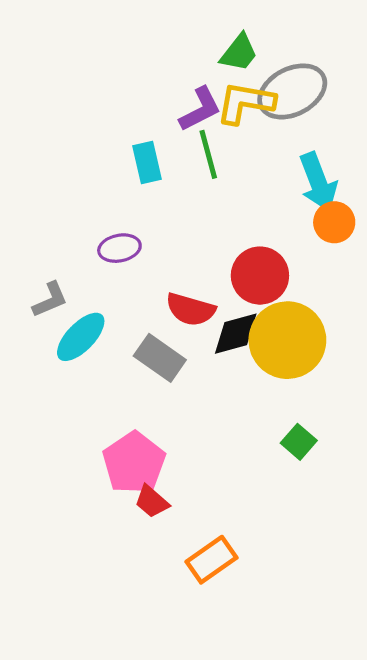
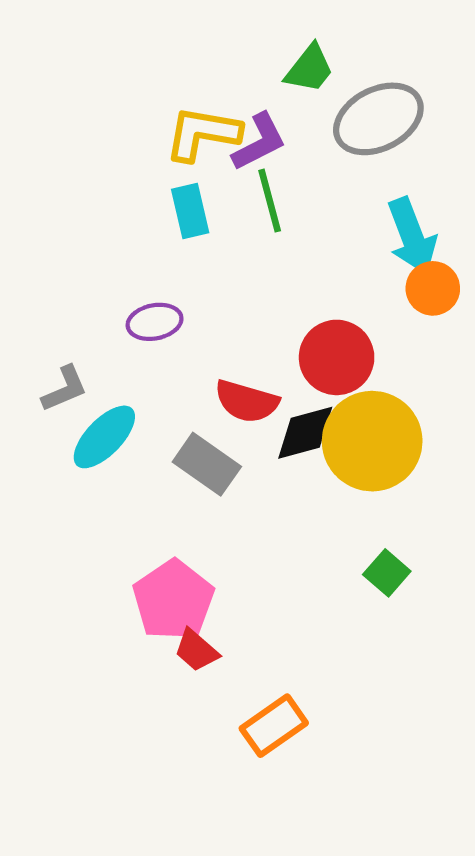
yellow L-shape: (245, 103) -> (203, 134), moved

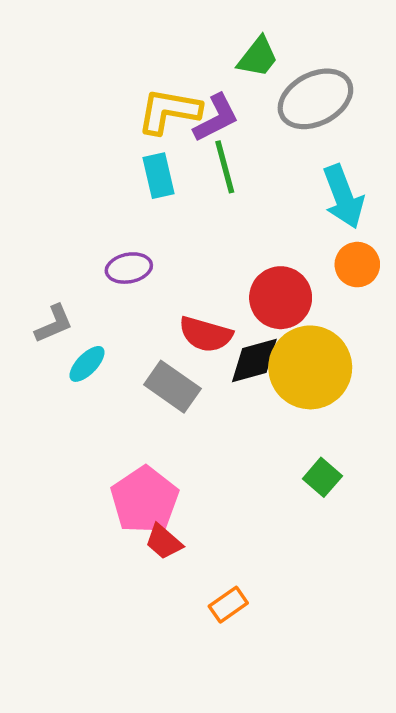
orange circle: (433, 288) -> (357, 265), moved
cyan ellipse: (104, 437) -> (87, 364), size x0.7
orange rectangle: (274, 726) -> (228, 605), size x0.7

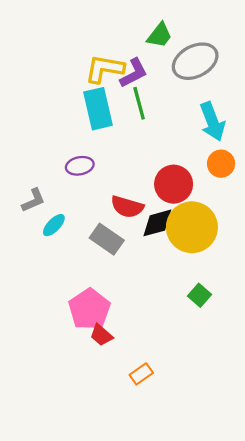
cyan rectangle: (159, 176) -> (98, 109), size x1.5

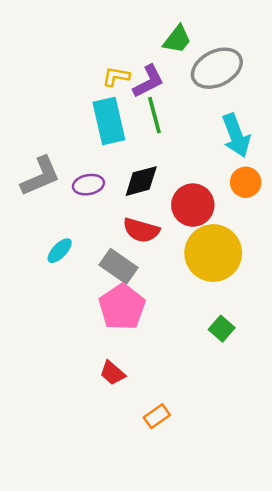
yellow L-shape: (105, 69) -> (116, 77), size x0.6
gray L-shape: (33, 200) -> (40, 176), moved, size x1.5
black diamond: (157, 223) -> (141, 181), moved
pink pentagon: (89, 309) -> (122, 307), moved

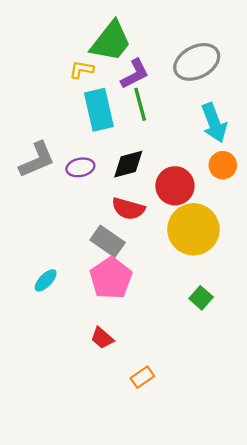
green trapezoid: (177, 39) -> (111, 41), moved, size x1.6
yellow L-shape: (116, 77) -> (81, 70), moved
cyan ellipse: (60, 251) -> (46, 280), moved

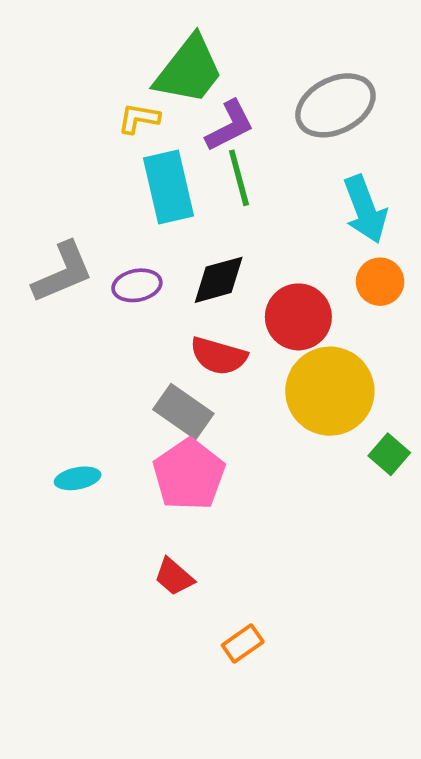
cyan ellipse: (46, 280) -> (78, 478), turned 35
green square: (201, 298) -> (389, 454), moved

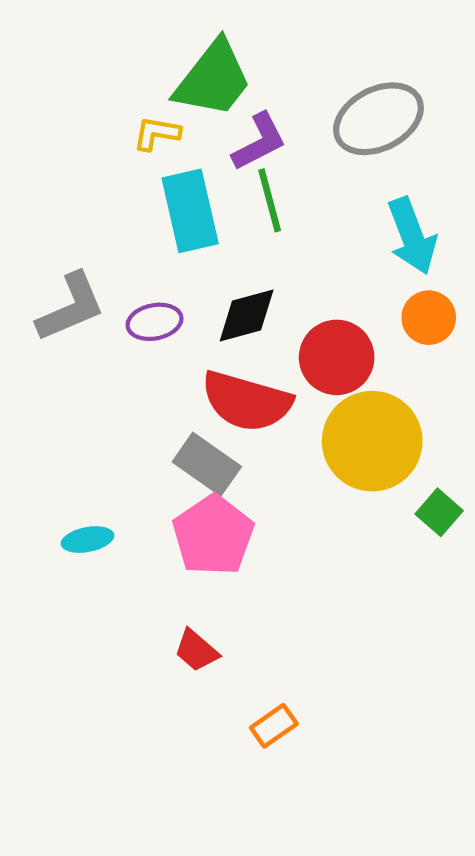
red semicircle: (219, 356) -> (247, 401), size x1.4

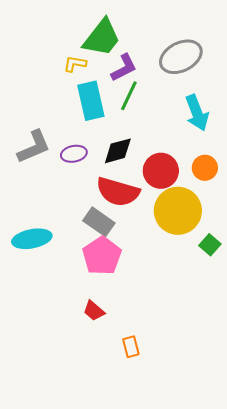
green line: (270, 200) -> (129, 96), turned 40
orange circle: (429, 318) -> (205, 168), moved
cyan ellipse: (88, 540) -> (32, 239), moved, size x1.6
orange rectangle: (274, 726) -> (131, 347), turned -70

